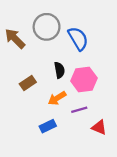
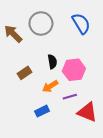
blue semicircle: (78, 39) -> (81, 24), moved
red triangle: (99, 127) -> (87, 112), size x1.5

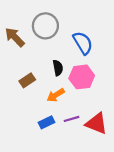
blue semicircle: (81, 24) -> (83, 43), moved
purple line: (70, 97) -> (71, 119), moved

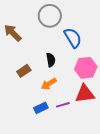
gray circle: (45, 26) -> (50, 16), moved
pink hexagon: (82, 77) -> (86, 68), moved
red triangle: (96, 123) -> (85, 94), moved, turned -30

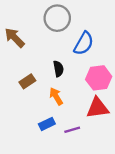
blue semicircle: (73, 38) -> (84, 43), turned 60
orange arrow: (49, 84) -> (56, 96), turned 91
purple line: (63, 105) -> (72, 130), moved

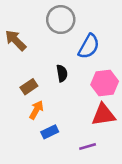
orange arrow: (56, 96) -> (36, 110), moved, turned 60
purple line: (72, 130) -> (88, 146), moved

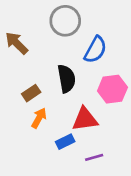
black semicircle: (62, 73) -> (67, 79), size x1.5
red triangle: (103, 115) -> (85, 119), moved
blue rectangle: (50, 132) -> (65, 142), moved

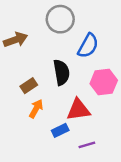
brown arrow: (17, 43) -> (16, 40), turned 115

